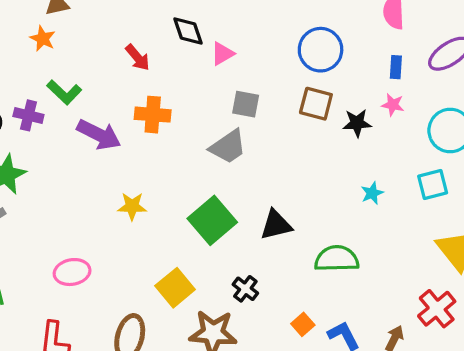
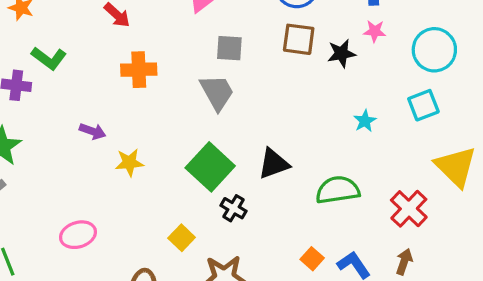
purple arrow: (99, 135) -> (93, 131), moved, size x0.6
gray trapezoid: (228, 147) -> (217, 92), turned -78
yellow square: (175, 288) -> (182, 238), size x0.7
black cross: (245, 289) -> (234, 208), moved
red cross: (437, 309) -> (409, 209), moved

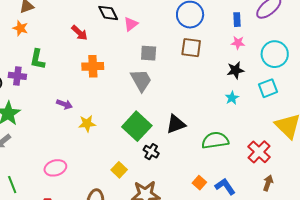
black star: (341, 53) -> (235, 70), moved
green L-shape: (49, 58) -> (37, 59), turned 65
brown arrow: (404, 262) -> (268, 183), moved

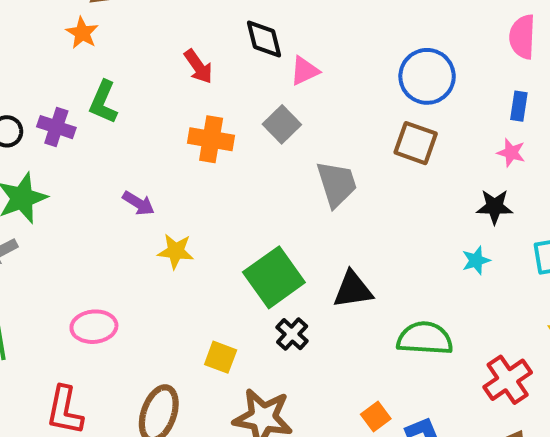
gray square: (149, 53) -> (282, 124), moved, turned 30
gray trapezoid: (141, 80) -> (337, 184), moved
yellow square: (119, 170) -> (221, 357), turned -35

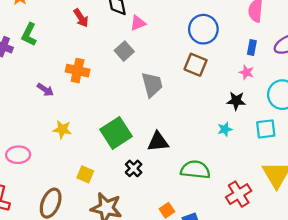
orange cross: (211, 139) -> (78, 71), moved
yellow star: (176, 251) -> (62, 129), moved
black cross: (292, 334) -> (134, 168), moved

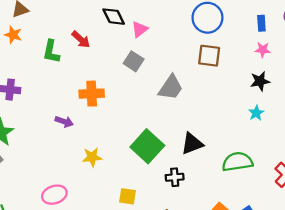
green L-shape: (29, 35) -> (51, 52), moved
gray trapezoid: (152, 85) -> (171, 88), turned 64
black cross: (134, 168) -> (175, 177), turned -35

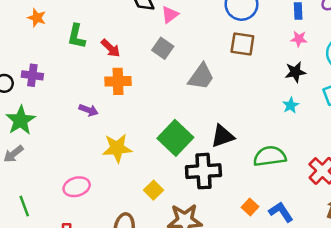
red arrow: (81, 39) -> (111, 48), moved
yellow star: (92, 157) -> (117, 148), size x1.4
black cross: (175, 177) -> (203, 171), size x1.8
yellow square: (127, 196) -> (153, 190), turned 36

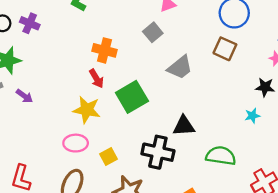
red arrow: (111, 48) -> (96, 79), moved
purple arrow: (89, 110) -> (24, 96), moved
green square: (175, 138) -> (132, 97), moved
pink ellipse: (77, 187) -> (76, 143), moved

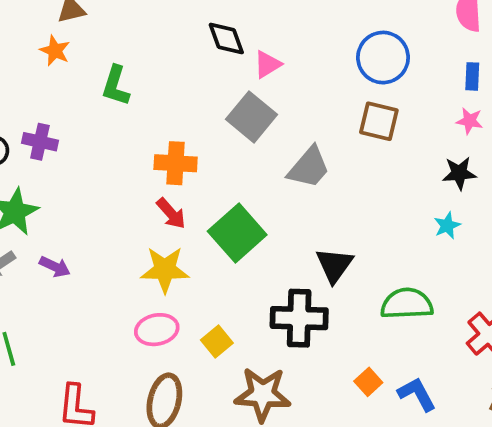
gray square: (153, 32) -> (251, 117), size x1.4
black triangle: (184, 126) -> (334, 265), turned -40

